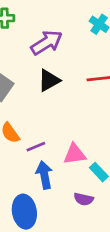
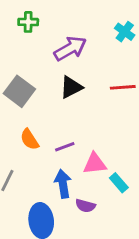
purple line: (36, 147) -> (65, 147), moved
purple semicircle: (84, 199) -> (85, 206), moved

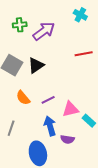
green cross: (28, 22) -> (20, 25), moved
black triangle: (71, 87) -> (36, 65), moved

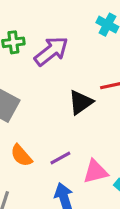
black triangle: (36, 65) -> (81, 102), moved

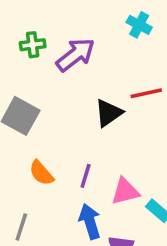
purple line: (60, 158) -> (86, 176), turned -45

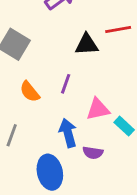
black triangle: (109, 113) -> (87, 44), turned 30
purple line: (86, 176) -> (66, 84), moved

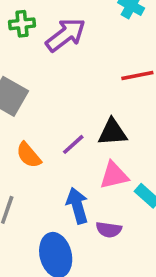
black triangle: (87, 44) -> (112, 132), moved
purple line: (66, 84) -> (73, 144), turned 30

